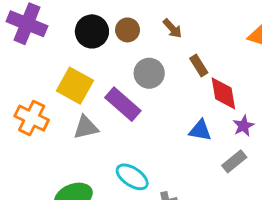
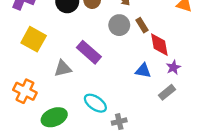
gray circle: (149, 73) -> (119, 25), moved
yellow square: (75, 86) -> (34, 39), moved
orange cross: (32, 118) -> (25, 91), moved

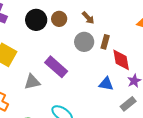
brown rectangle: (142, 25) -> (105, 42), turned 48

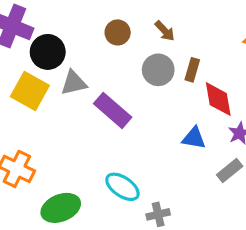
black circle: (36, 20) -> (48, 52), moved
gray triangle: (32, 82) -> (74, 83), moved

